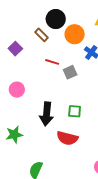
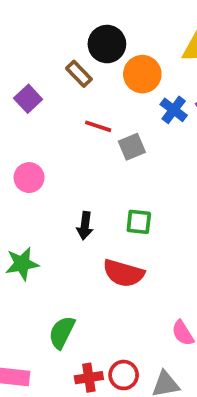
black arrow: (47, 114) -> (85, 226), size x0.6

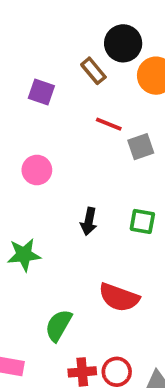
purple square: (28, 99) -> (41, 92), turned -32
red semicircle: (123, 273) -> (119, 297), moved

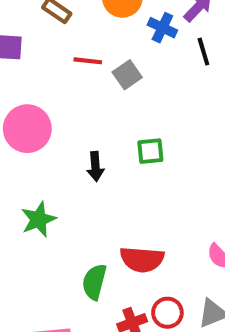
pink circle: (37, 170) -> (27, 129), size x1.5
red semicircle: (119, 297) -> (142, 259), moved

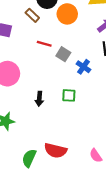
blue cross: (162, 28) -> (83, 67), moved
gray square: (127, 75) -> (63, 54), turned -32

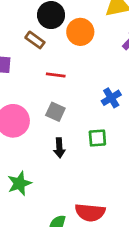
gray square: (63, 54) -> (55, 112), moved
blue cross: (83, 67) -> (111, 98), turned 32

